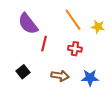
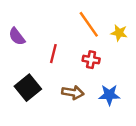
purple semicircle: (28, 24) -> (17, 36), moved, size x0.7
black square: (23, 72) -> (28, 88), size x1.5

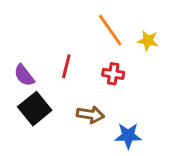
purple semicircle: (17, 36) -> (24, 75), moved
blue star: (109, 95) -> (128, 136), moved

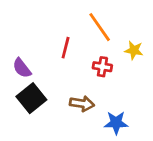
yellow star: (148, 41) -> (134, 50), moved
red line: (66, 66) -> (66, 48), moved

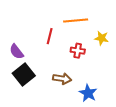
orange line: (100, 27) -> (76, 21), turned -60
blue star: (116, 123) -> (88, 93), turned 30

